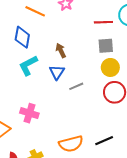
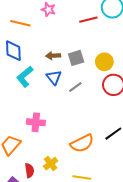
gray square: (106, 46) -> (76, 58), moved
brown arrow: (61, 51) -> (53, 56), turned -56

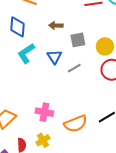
brown arrow: (53, 56) -> (56, 25), moved
pink cross: (36, 122) -> (44, 112), moved

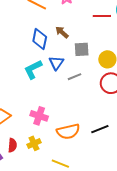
brown arrow: (56, 25) -> (62, 32), turned 32
blue diamond: (17, 27) -> (40, 39), moved
cyan L-shape: (26, 53) -> (33, 69), moved

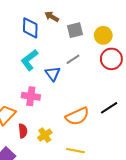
blue triangle: (56, 63) -> (53, 74), moved
pink cross: (39, 116) -> (31, 96), moved
red semicircle: (12, 145) -> (23, 131), moved

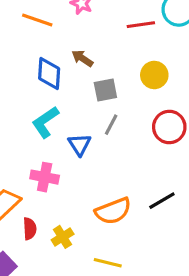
gray square: (75, 30) -> (105, 90), moved
yellow circle: (103, 35) -> (154, 75), moved
gray line: (73, 59) -> (111, 125), turned -32

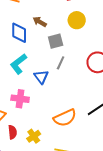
yellow circle: (154, 75) -> (77, 20), moved

